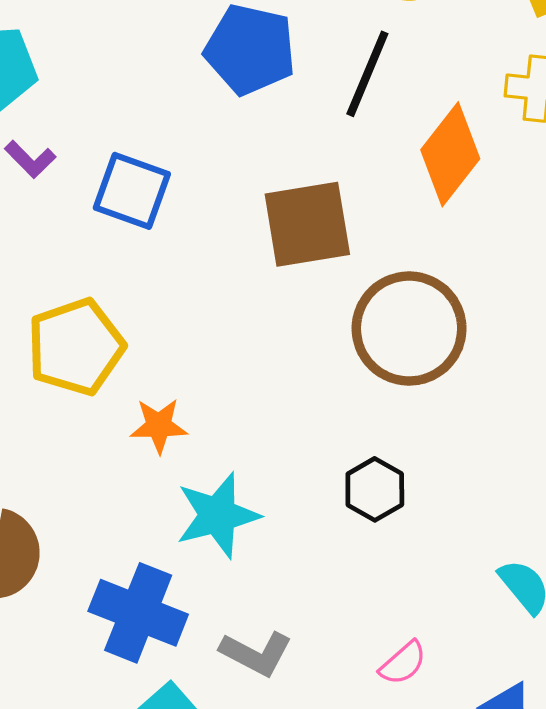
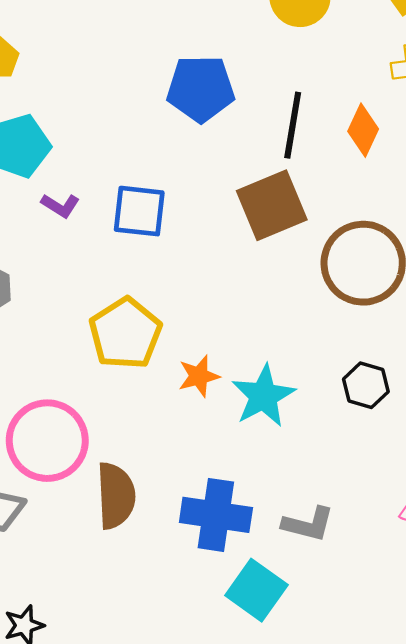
black line: (367, 74) -> (293, 125), moved
orange diamond: (450, 154) -> (363, 130), size x0.7
cyan star: (218, 515) -> (263, 396), moved

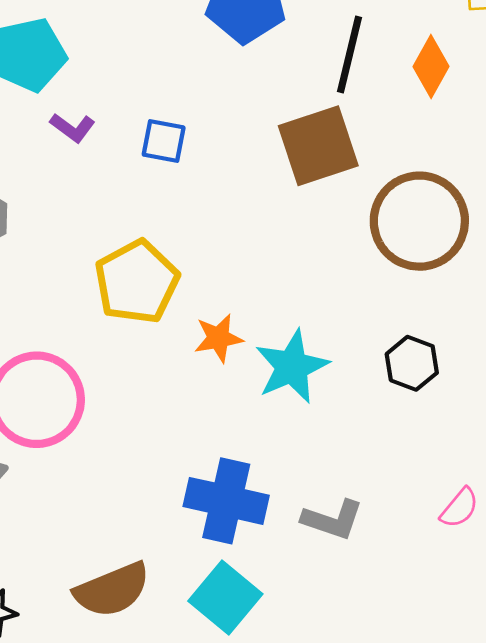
blue square: (139, 211) -> (164, 141), size x0.7
brown semicircle: (116, 496) -> (112, 590), moved, turned 66
cyan square: (256, 590) -> (225, 597), moved

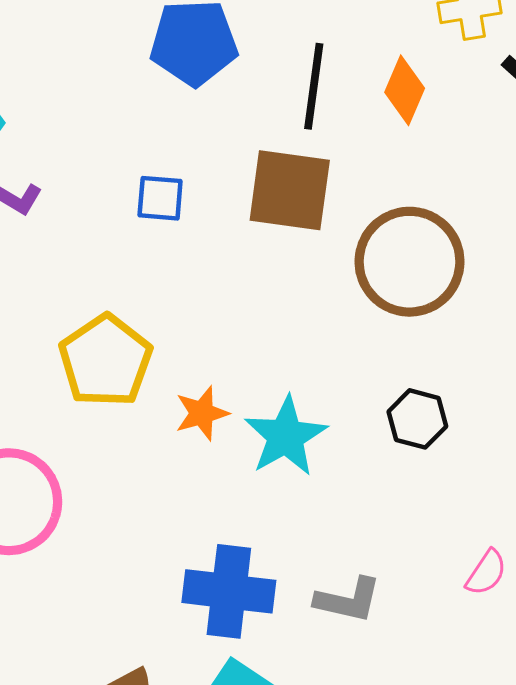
blue square: (164, 141) -> (160, 198), moved
brown square: (318, 146) -> (290, 190), turned 32

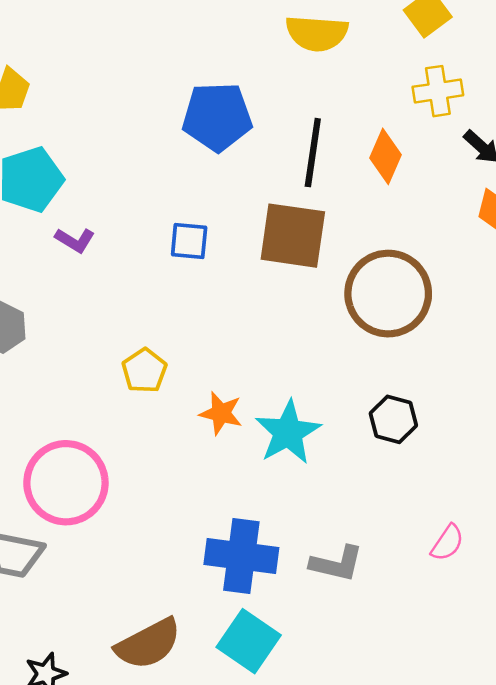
yellow pentagon: (106, 361) -> (144, 371), size x0.6
orange star: (202, 413) -> (221, 413), turned 30

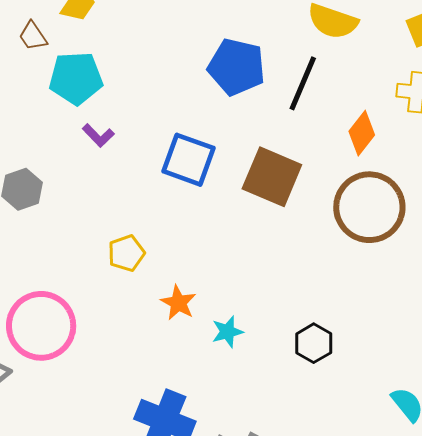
black line: (313, 153) -> (303, 83), moved
blue square: (189, 241) -> (189, 160), size x1.6
brown circle: (388, 294) -> (369, 207), moved
cyan star: (288, 432) -> (227, 332), size x0.6

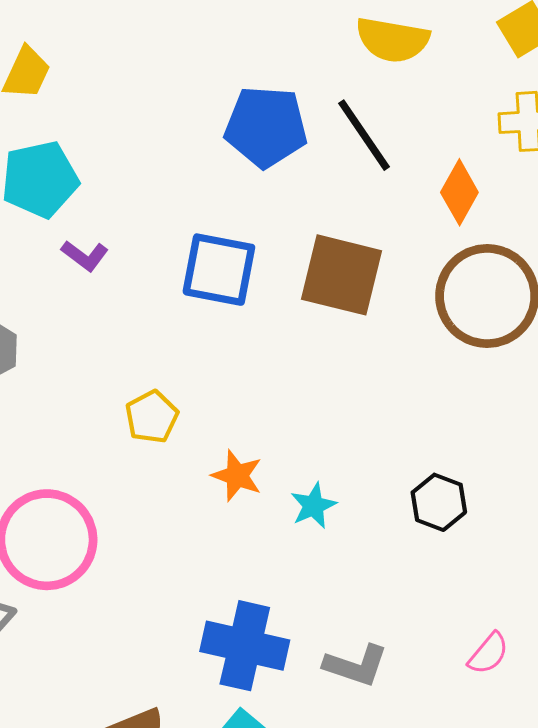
black line: (303, 83) -> (364, 135), turned -48

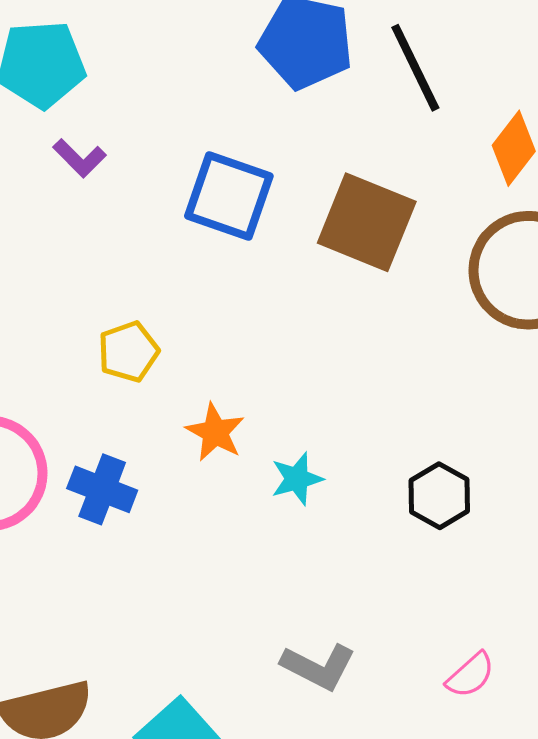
blue cross: (245, 646) -> (102, 489), moved, size x0.7

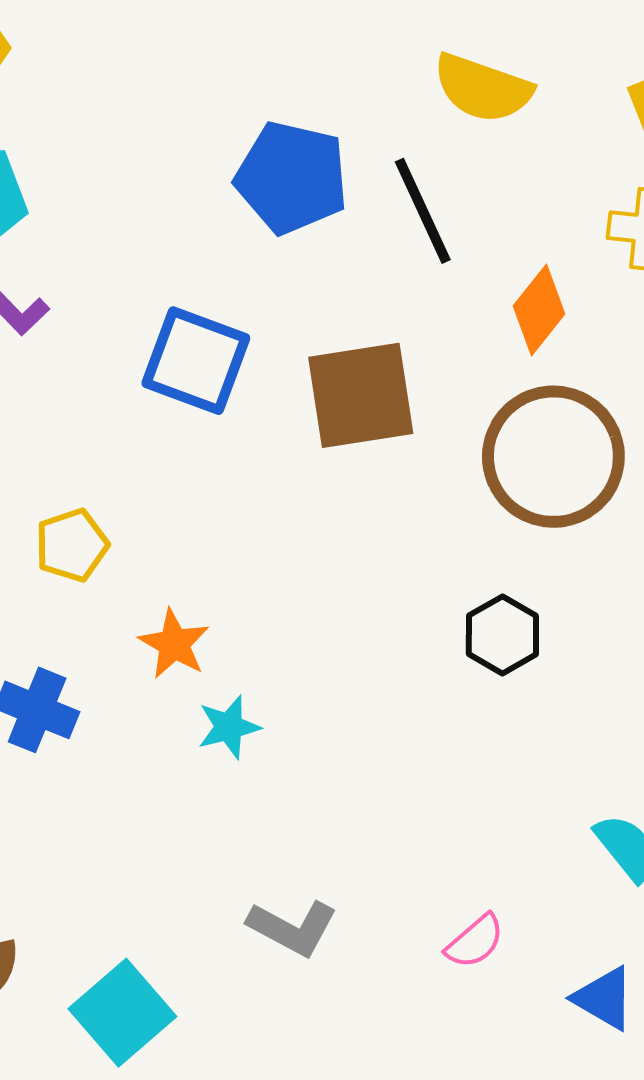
brown square: (367, 222) -> (361, 395), turned -32
cyan star: (297, 479) -> (229, 727), moved
black hexagon: (439, 496) -> (502, 635), moved

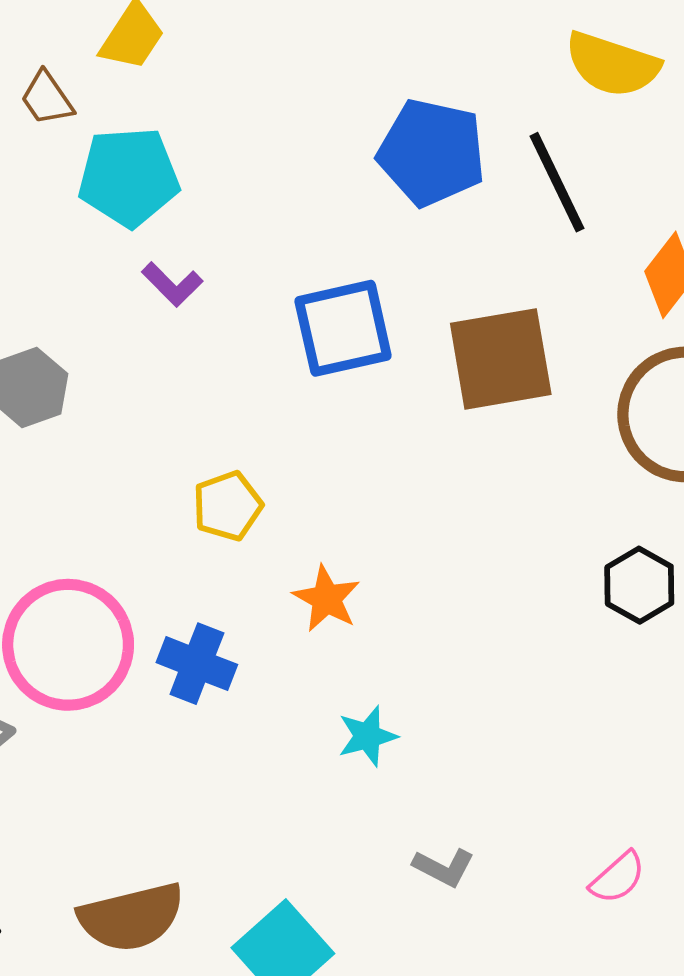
blue square: (196, 361) -> (343, 328), turned -32
cyan star: (229, 727) -> (367, 736), moved
gray L-shape: (293, 928) -> (444, 867), size x0.7

